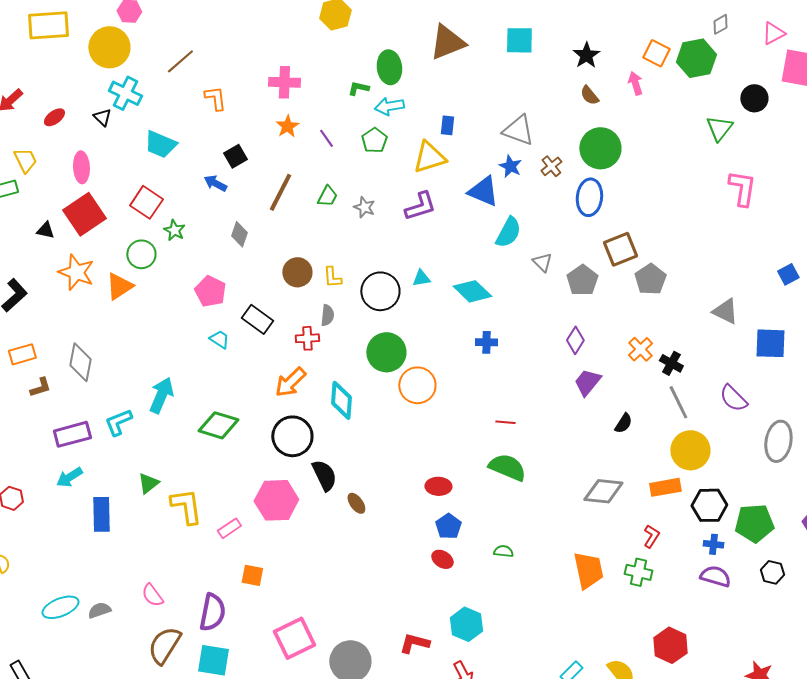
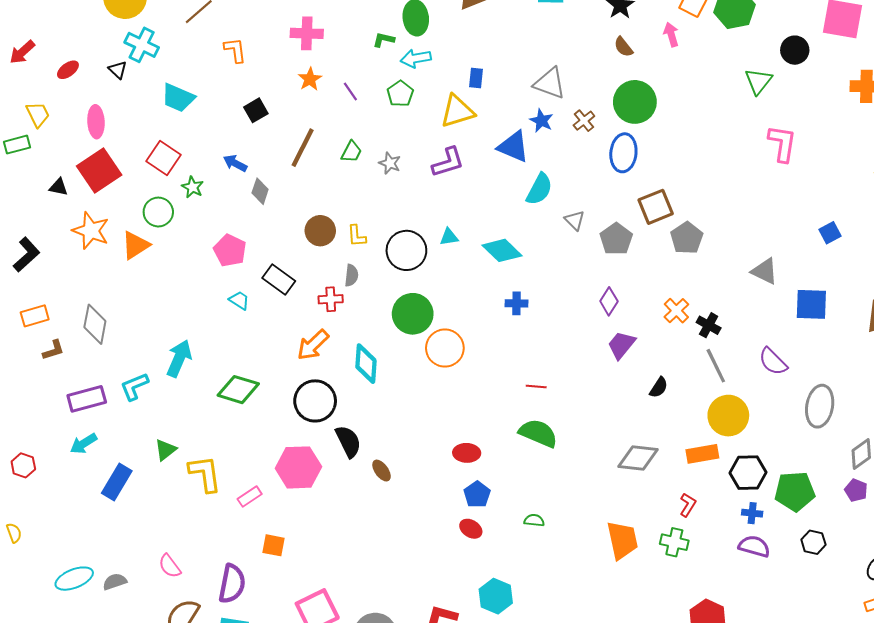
blue arrow: (215, 183) -> (235, 163), moved
blue rectangle: (101, 514) -> (117, 482), turned 32

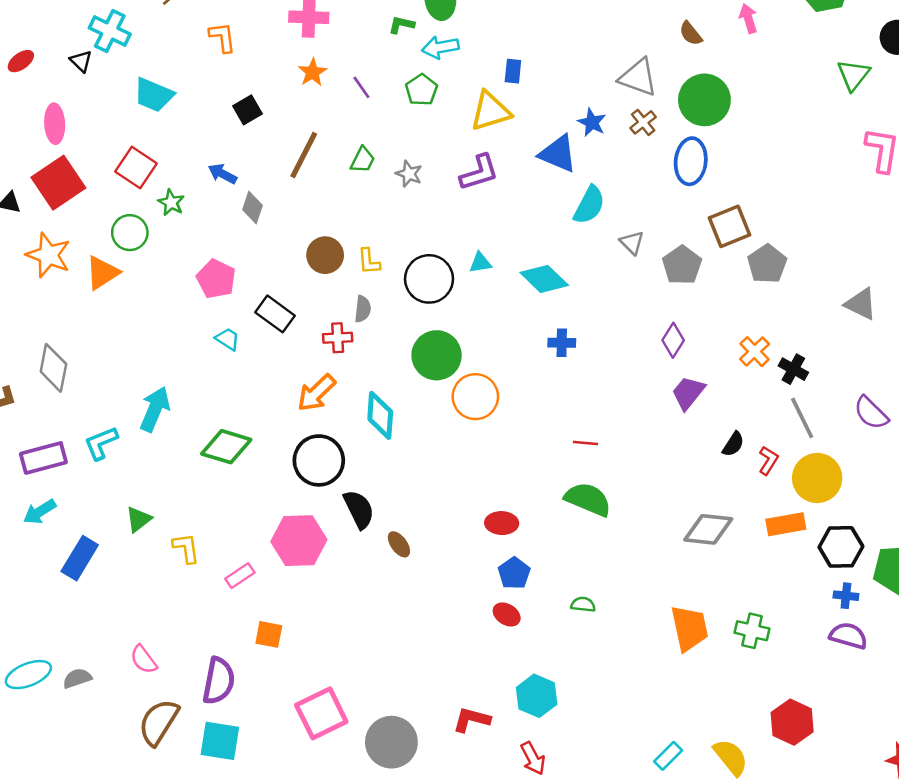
gray triangle: (550, 83) -> (638, 77), moved
yellow L-shape: (205, 474) -> (186, 548), size x0.7
red L-shape: (688, 505) -> (768, 460), moved

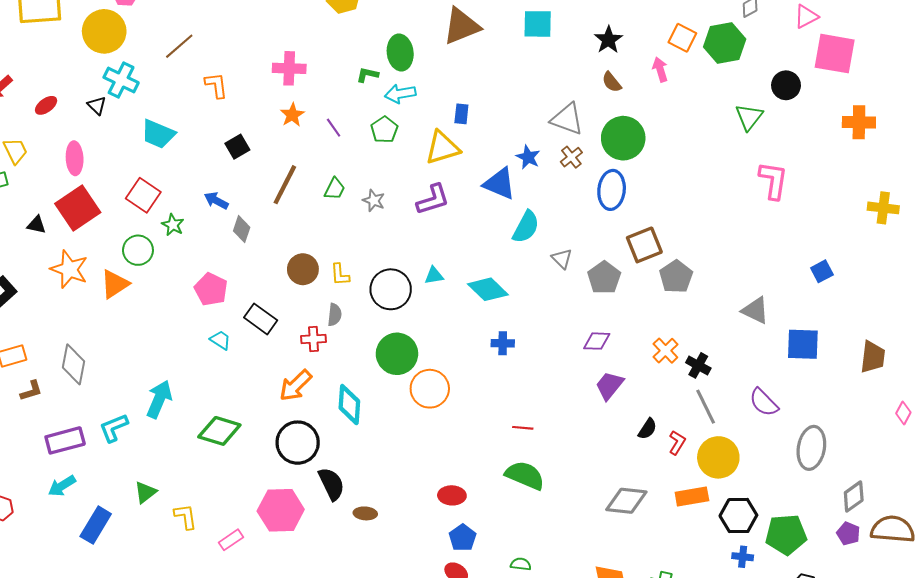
purple diamond: (673, 340) -> (597, 341), turned 60
brown ellipse: (399, 544) -> (365, 513), turned -50

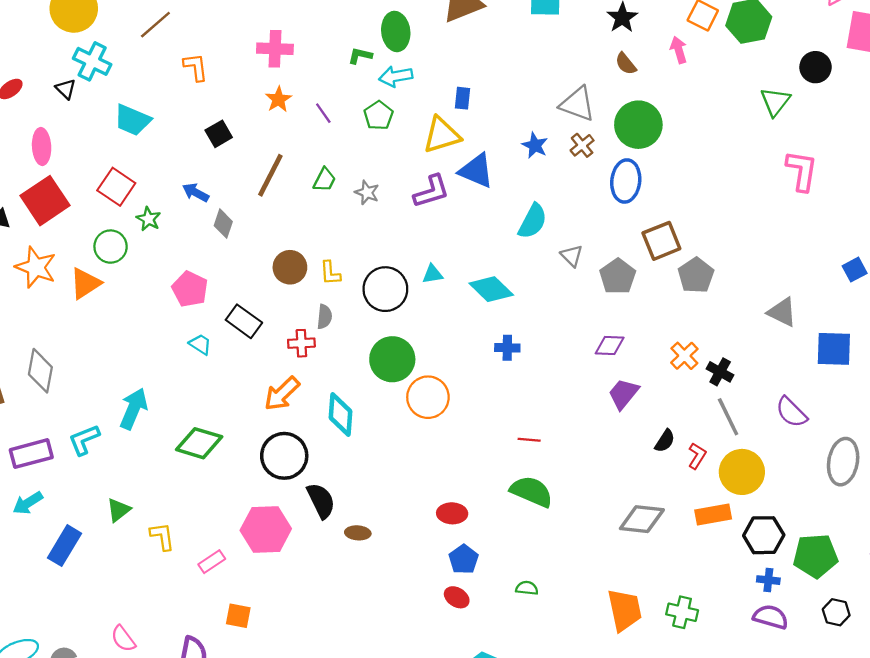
blue triangle: (500, 184) -> (476, 171), moved

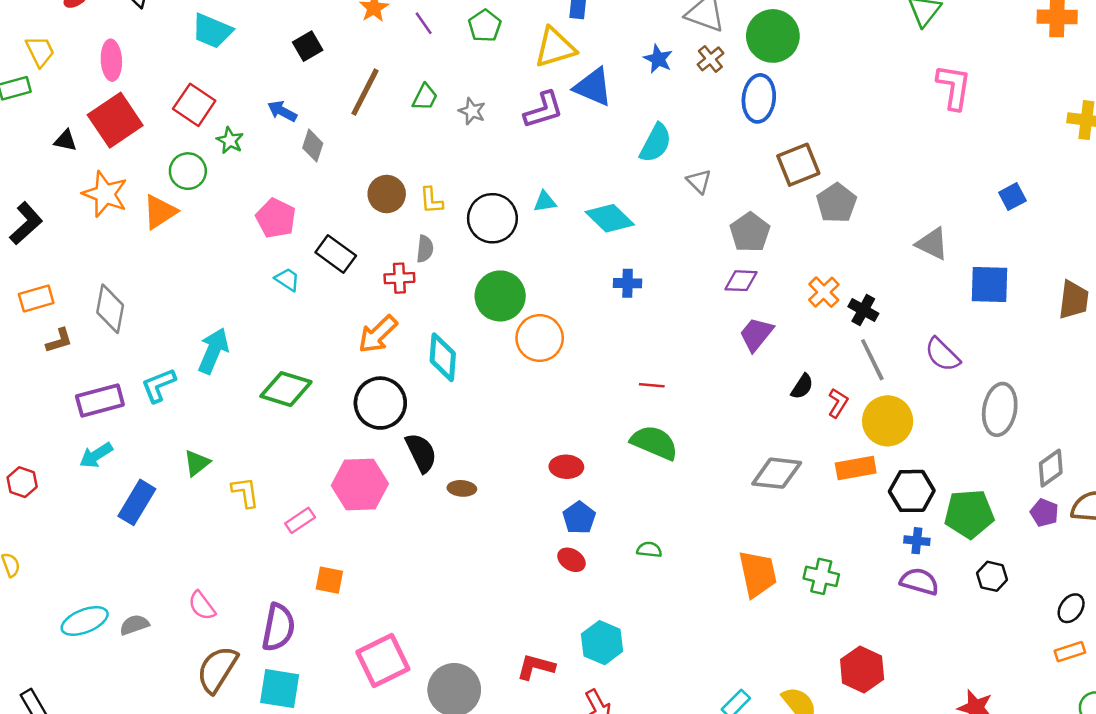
gray pentagon: (618, 276) -> (750, 232), moved

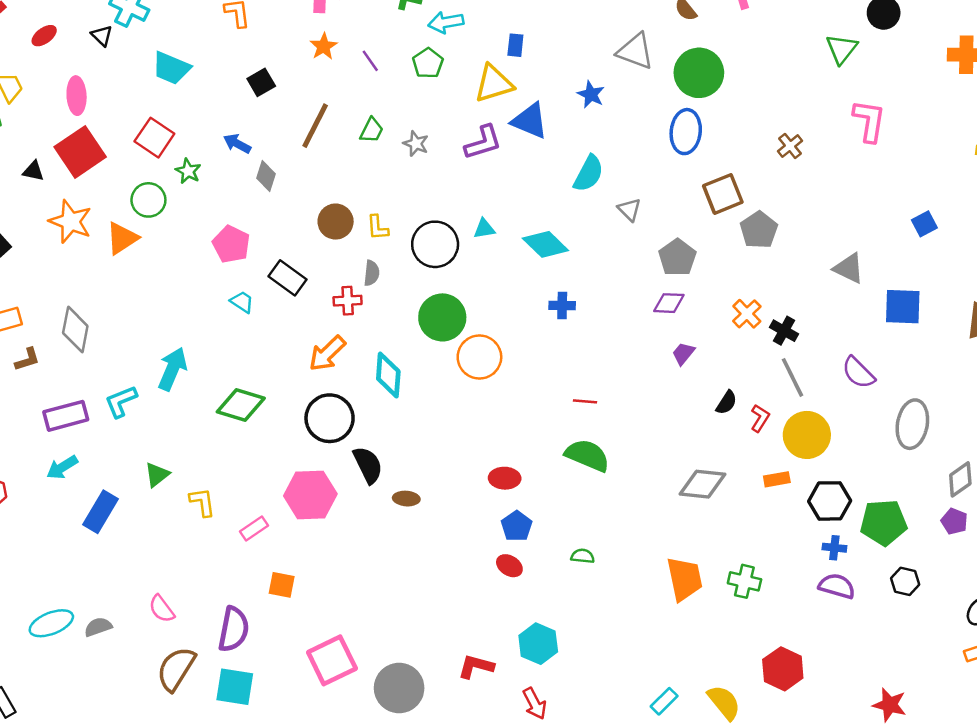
brown cross: (710, 59) -> (790, 146), moved
purple trapezoid: (756, 334) -> (683, 353), size x0.7
orange rectangle: (856, 468) -> (777, 479), size x0.7

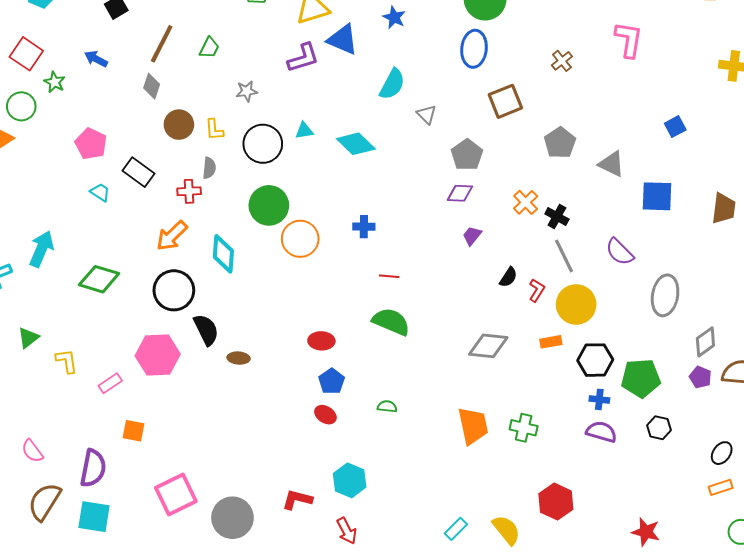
gray star: (416, 144) -> (247, 91), moved, turned -30
gray diamond: (266, 176) -> (152, 86), moved
gray pentagon: (759, 230) -> (560, 143), moved
blue cross: (562, 305) -> (364, 227), moved

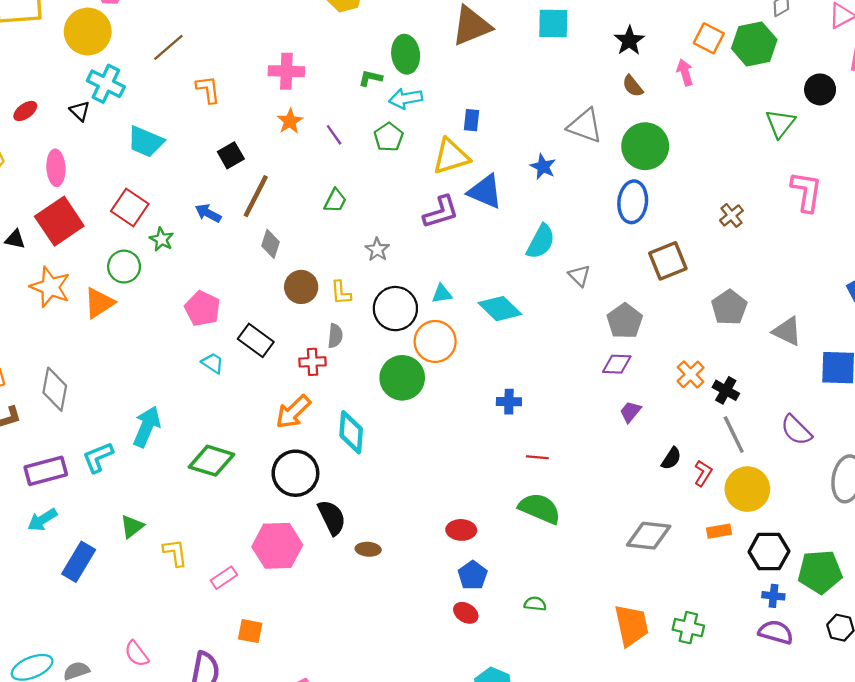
brown line: (162, 44) -> (256, 196), moved
gray star: (247, 91) -> (377, 250), turned -30
orange circle: (300, 239) -> (435, 341), moved

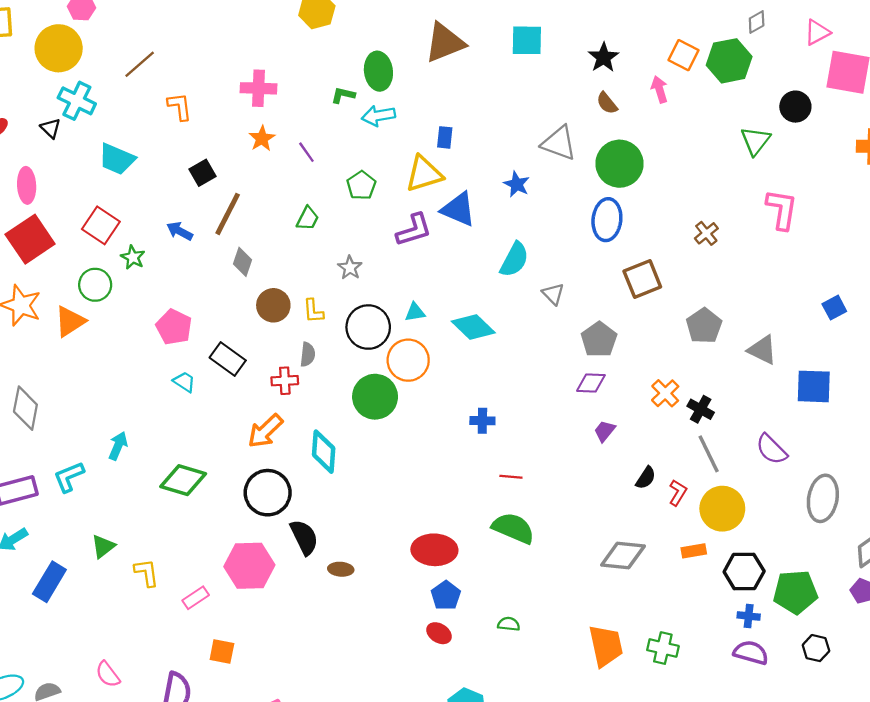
green pentagon: (389, 137) -> (361, 185), moved
cyan arrow: (147, 427) -> (118, 446), size x0.7
red ellipse: (461, 530) -> (434, 550), size x1.5

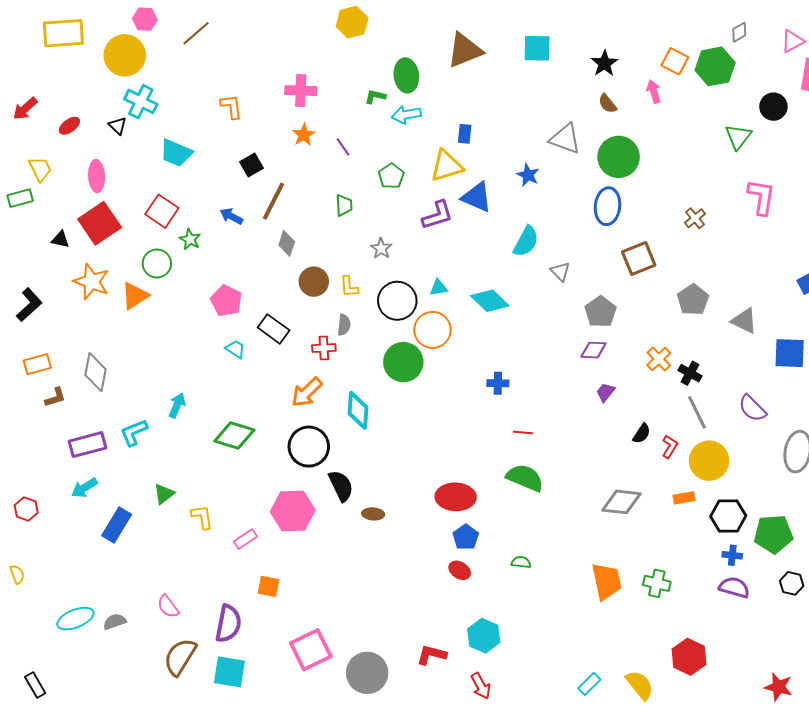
brown line: (140, 64) -> (196, 33), moved
green trapezoid: (308, 218) -> (344, 205), turned -30

